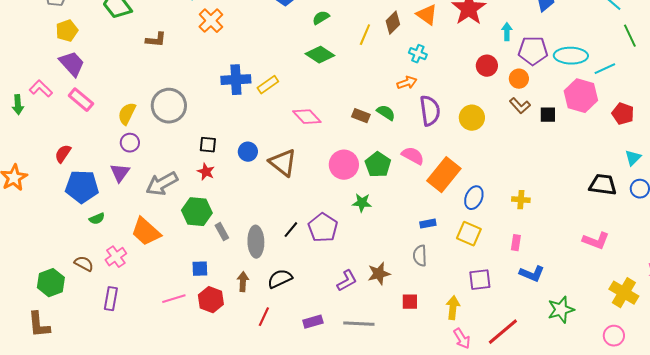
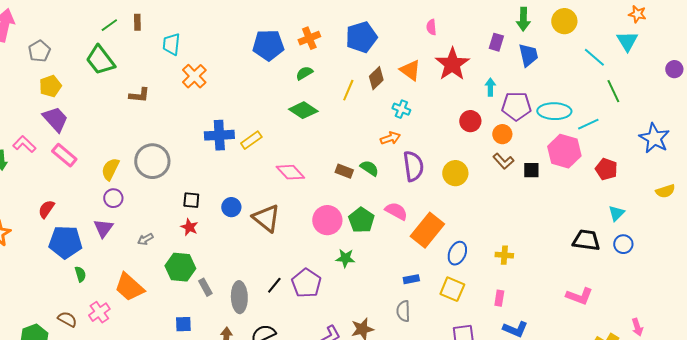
gray arrow: (162, 184) -> (145, 239), size x0.5
green semicircle: (97, 219) -> (80, 274), turned -84

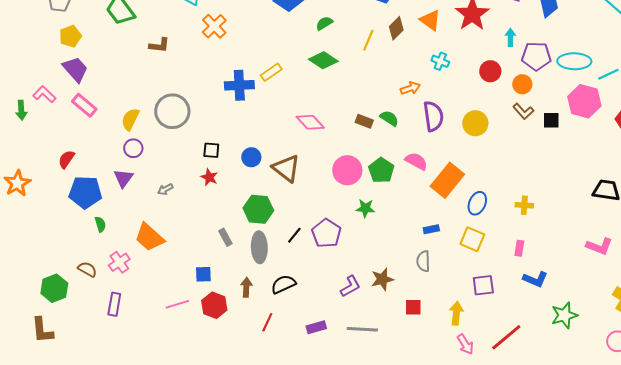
cyan cross: (401, 109) -> (440, 61), moved
yellow rectangle: (251, 140) -> (271, 72), moved
green hexagon: (180, 267) -> (258, 209), moved

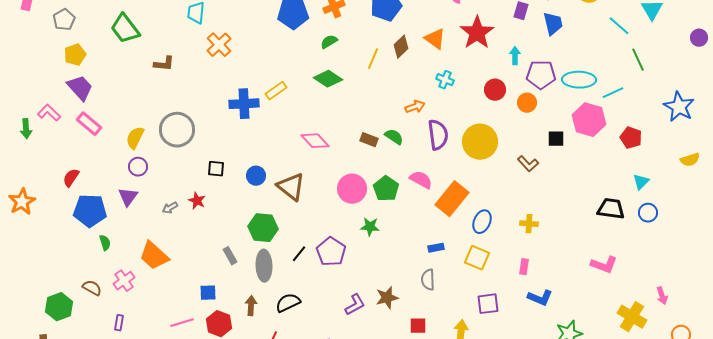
brown L-shape: (523, 111) -> (528, 164), moved
yellow circle: (475, 123) -> (480, 142), size x1.4
red star: (209, 177) -> (197, 201), moved
purple rectangle: (114, 304) -> (119, 323), size x0.7

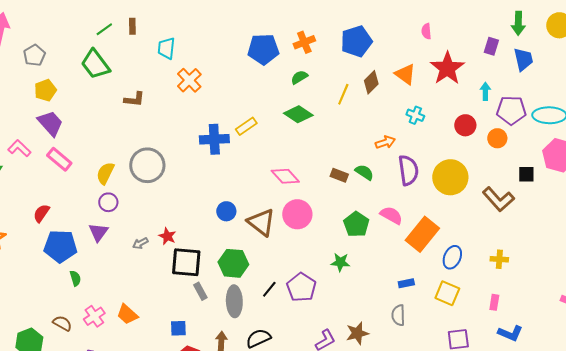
brown L-shape: (528, 164) -> (498, 199), size x1.5
black square: (216, 169) -> (186, 262), moved, size x1.8
pink circle: (352, 189) -> (297, 214), moved
orange trapezoid: (154, 256) -> (127, 314), moved, size x0.7

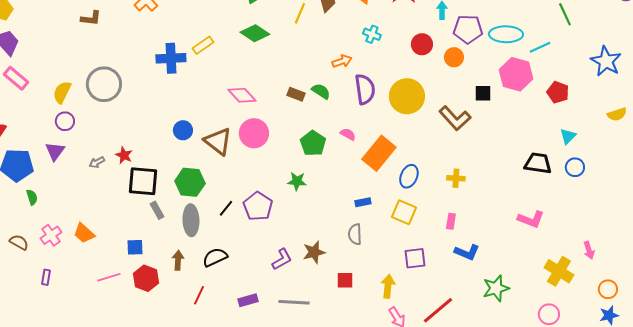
pink semicircle: (391, 215) -> (348, 134), size x0.7

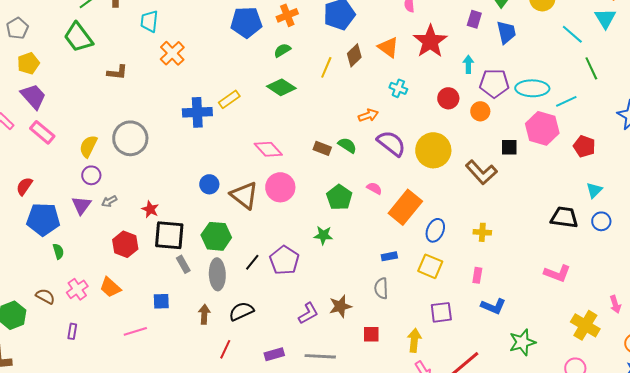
purple semicircle: (365, 89) -> (391, 143), turned -44
gray arrow: (97, 162) -> (109, 201), moved
red hexagon: (146, 278) -> (125, 244), moved

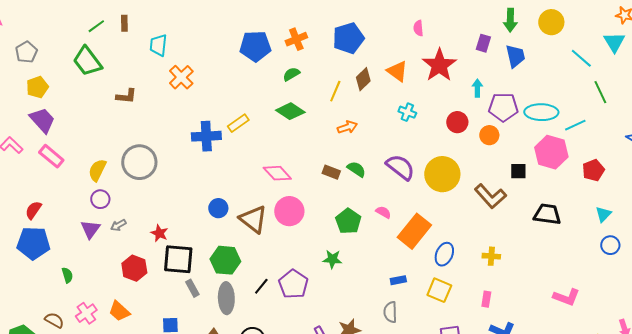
orange arrow: (368, 115) -> (347, 127), moved
red pentagon: (584, 146) -> (593, 170), turned 30
black trapezoid: (564, 217) -> (547, 214), moved
blue pentagon: (43, 219) -> (33, 243), moved

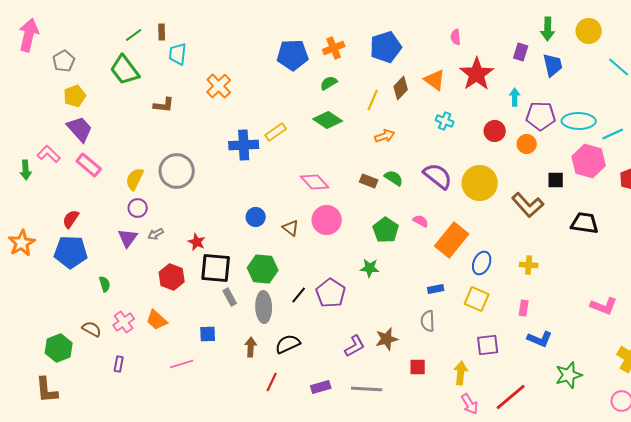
cyan trapezoid: (158, 45) -> (178, 54), moved
brown triangle: (253, 219) -> (291, 228), size x0.6

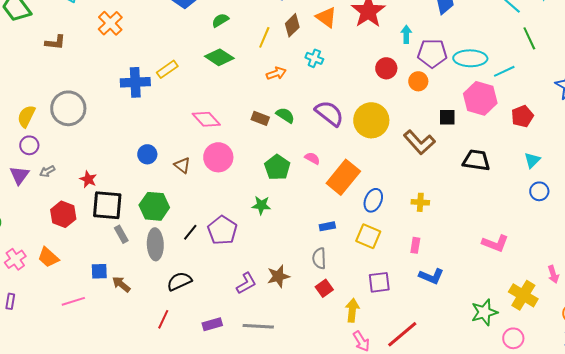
cyan cross: (445, 121) -> (314, 58), moved
brown arrow: (251, 347) -> (121, 284), moved, turned -54
red square: (418, 367) -> (324, 288), moved, turned -36
green star: (569, 375) -> (484, 312), moved

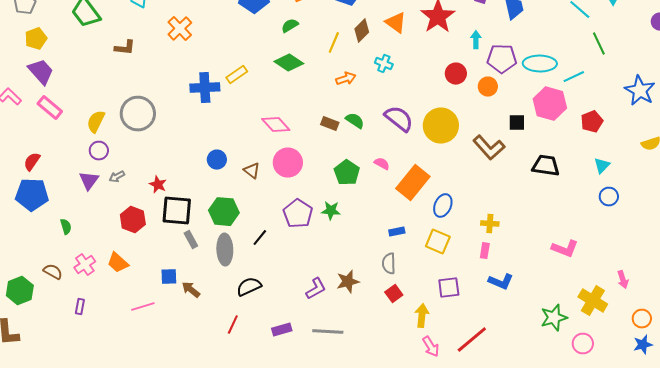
yellow cross: (420, 202) -> (490, 224), moved
purple pentagon: (222, 230) -> (298, 214), moved

